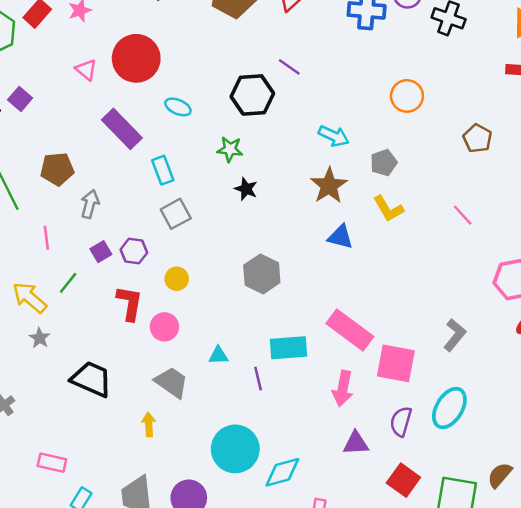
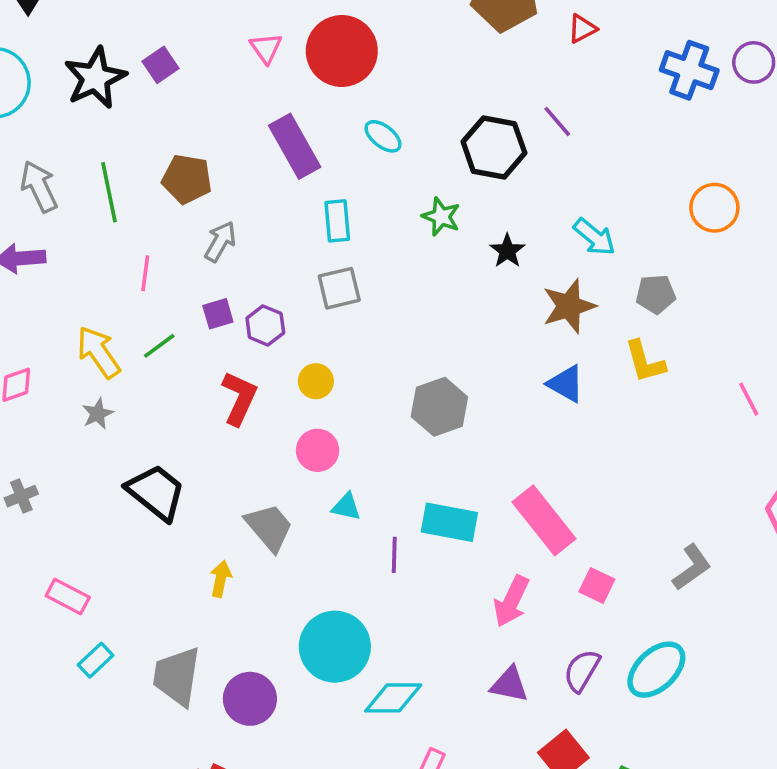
black star: (246, 189) -> (507, 251), moved
pink circle: (164, 327) -> (318, 450), moved
pink square: (396, 363) -> (597, 586), size x0.6

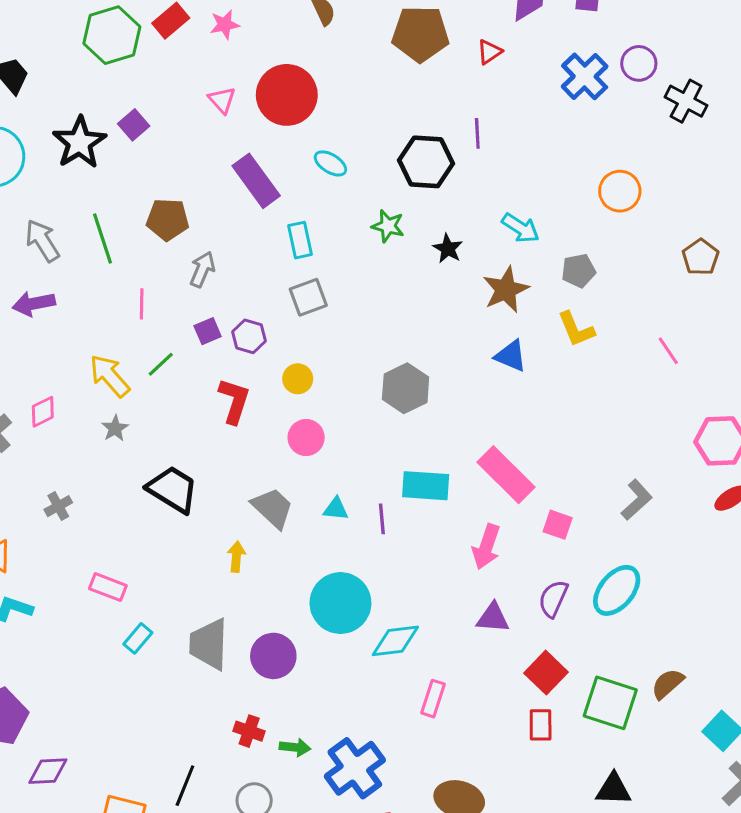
blue cross: (689, 70) -> (585, 76), turned 33
purple line: (557, 121) -> (477, 133), turned 44
cyan triangle: (346, 507) -> (336, 509), moved

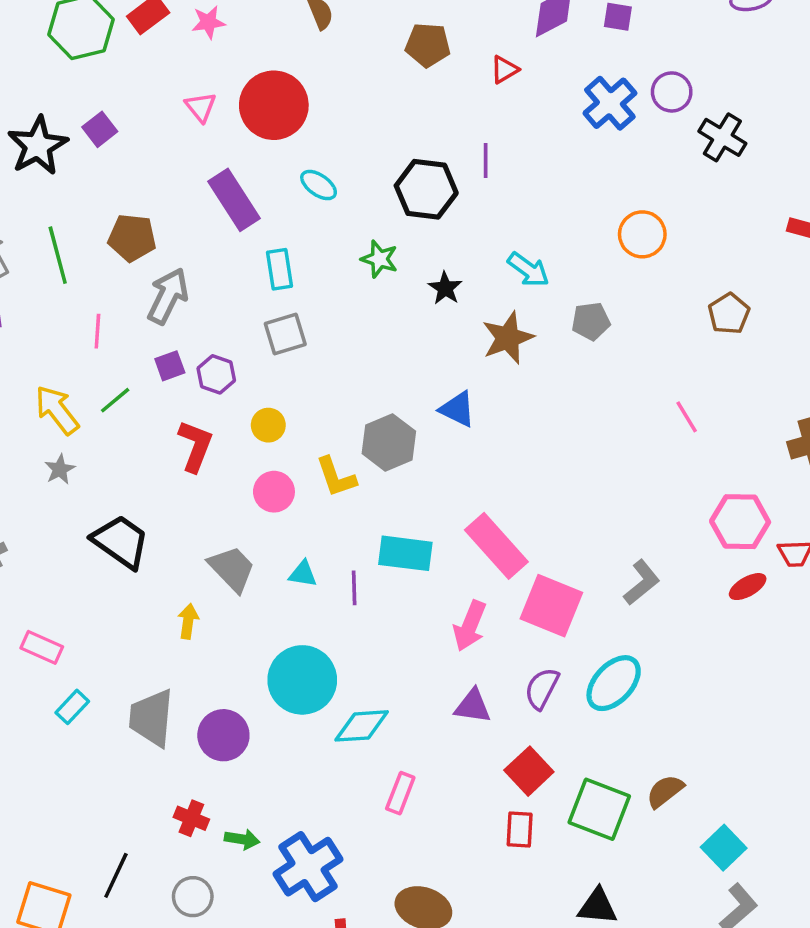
brown pentagon: (420, 34) -> (428, 45), size x0.7
gray arrow: (202, 269) -> (168, 296), size x1.4
yellow L-shape: (576, 329) -> (336, 477), moved
blue triangle: (511, 356) -> (457, 409), moved
pink square: (558, 525) -> (551, 606), size x1.8

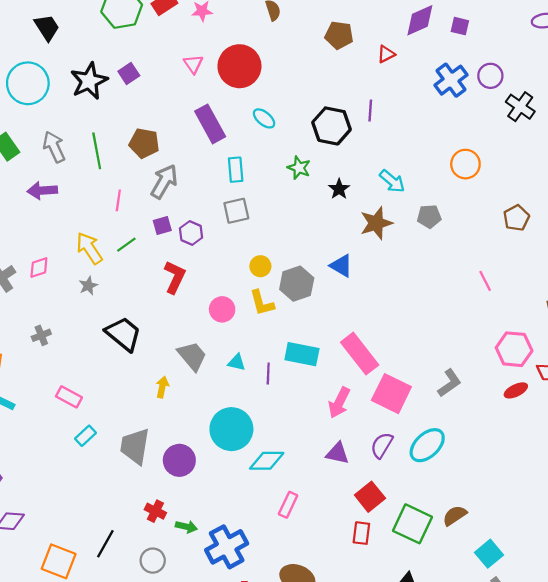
yellow circle: (268, 425) -> (260, 266), moved

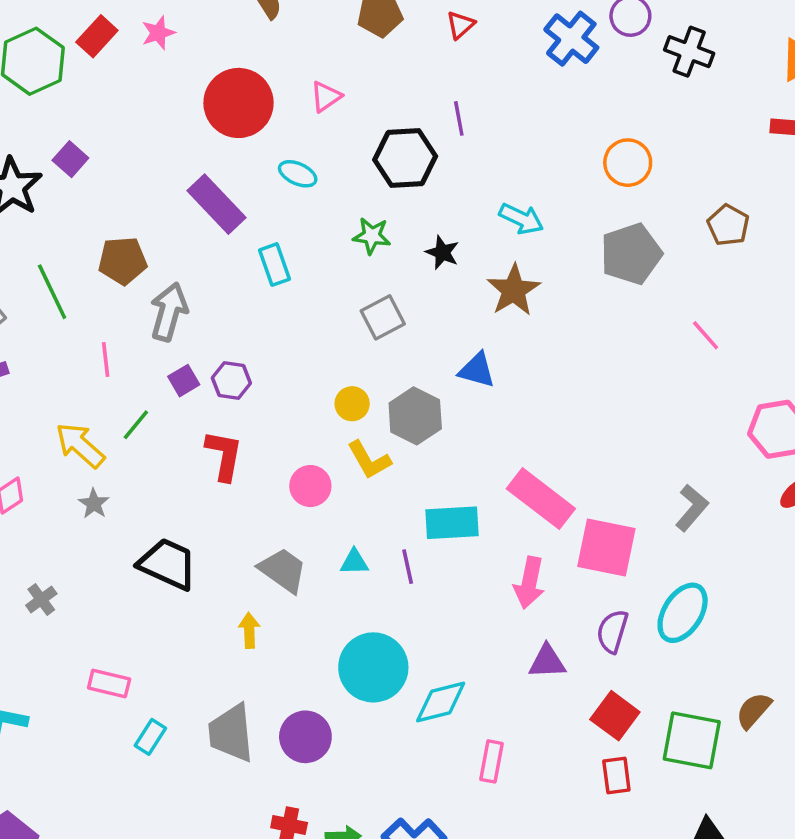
pink triangle: (193, 64) -> (326, 97), moved, turned 45
gray square: (236, 211) -> (383, 317), moved
gray pentagon: (429, 216) -> (631, 254), moved, size x1.6

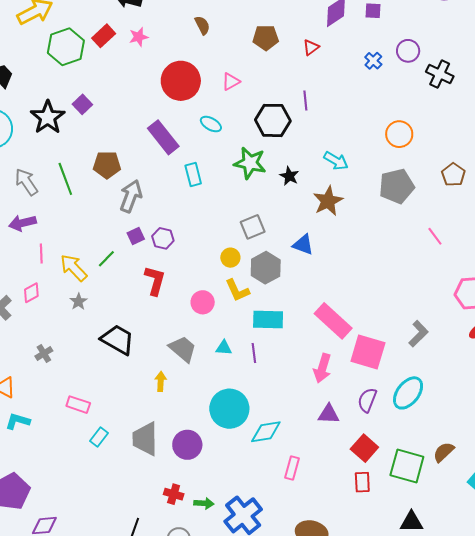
blue cross: (571, 39) -> (373, 61), size x0.6
green star: (372, 236) -> (250, 163), size x1.5
gray square: (383, 317) -> (253, 227), moved
pink line: (106, 360) -> (41, 254), moved
cyan rectangle: (452, 523) -> (268, 320), moved

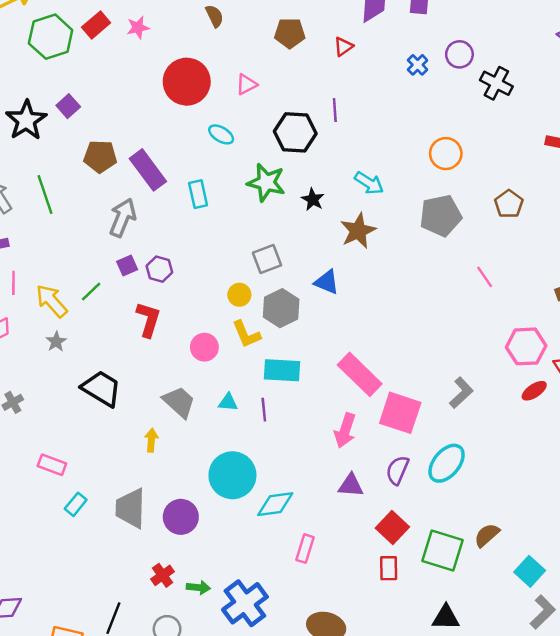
purple rectangle: (163, 137) -> (148, 170), moved
brown pentagon: (107, 165) -> (100, 157), moved
red cross: (174, 494) -> (163, 575), turned 36

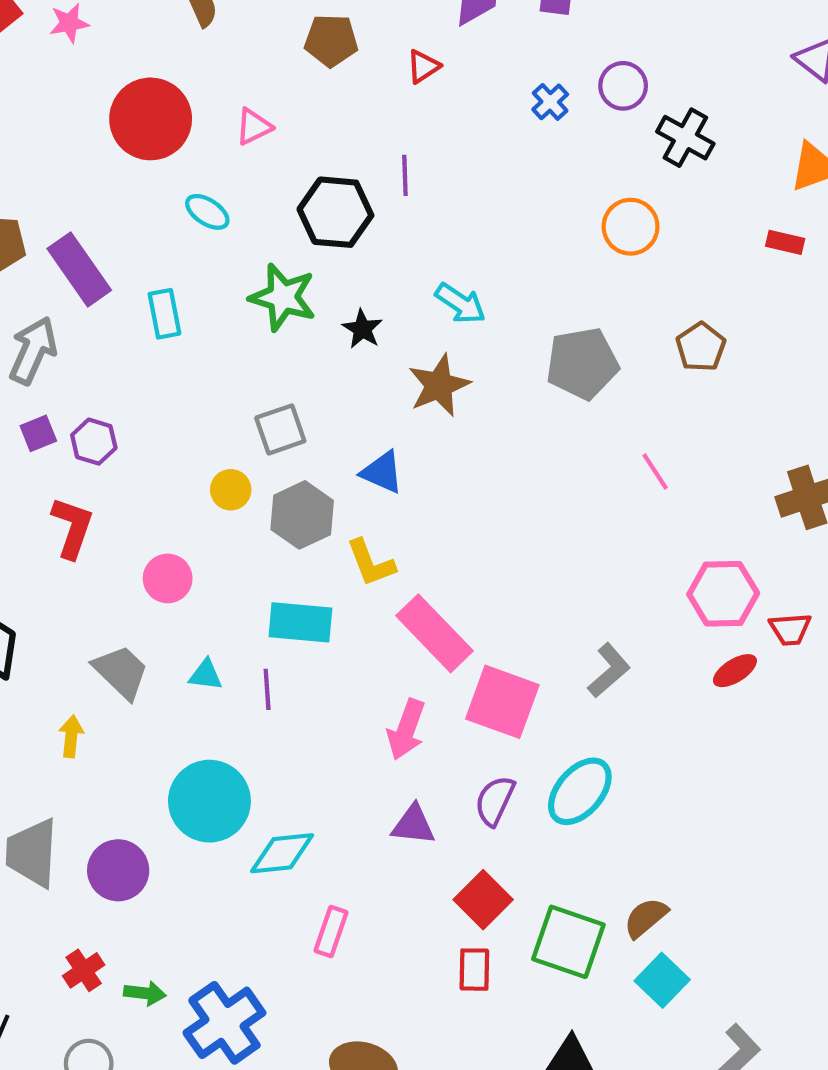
orange circle: (446, 154) -> (631, 227), moved
yellow L-shape: (246, 334) -> (371, 563), moved
cyan square: (530, 571) -> (662, 980), moved

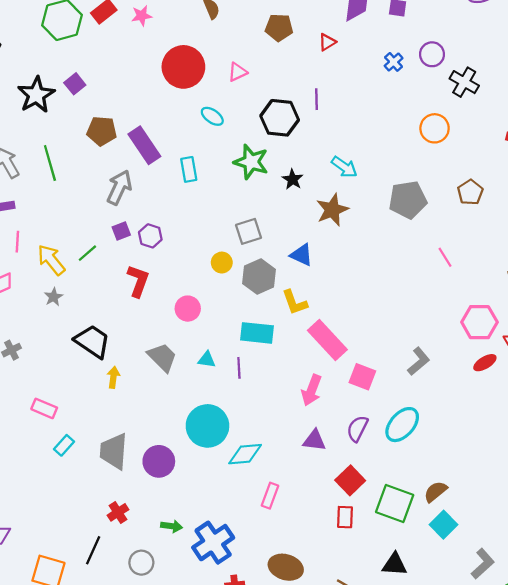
pink square: (502, 702) -> (362, 377), size x0.7
yellow arrow: (71, 736) -> (113, 377), moved
red cross: (84, 970) -> (118, 512), moved

